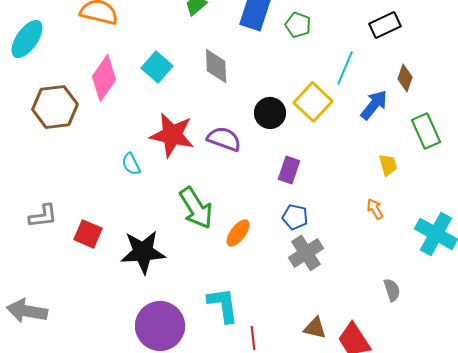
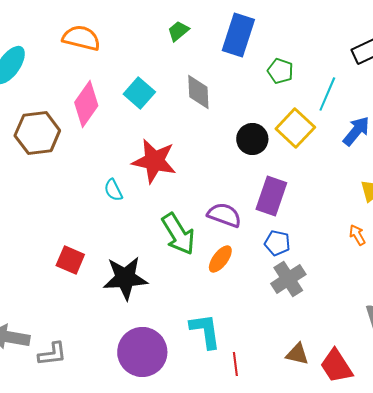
green pentagon: (298, 25) -> (280, 71), moved
purple semicircle: (224, 139) -> (224, 215), moved
purple rectangle: (289, 170) -> (271, 196), size x1.4
gray L-shape: (43, 216) -> (52, 354), moved

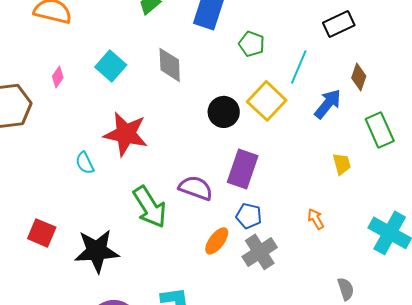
pink diamond: (86, 104) -> (58, 77), size x0.5
orange arrow: (357, 235) -> (316, 219), moved
orange ellipse: (220, 259) -> (217, 241), moved

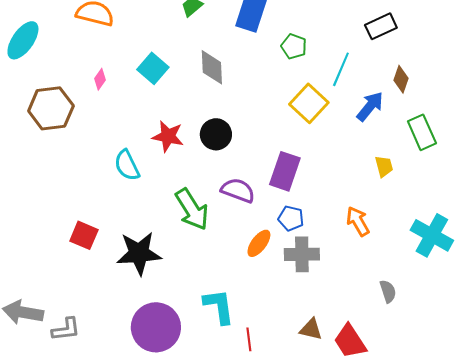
black circle: (224, 112) -> (216, 134), moved
red star: (126, 134) -> (168, 136), size x0.7
cyan semicircle: (85, 163) -> (127, 165), size x1.4
orange arrow: (316, 219) -> (358, 221), size x1.4
gray cross: (260, 252) -> (302, 254), turned 32

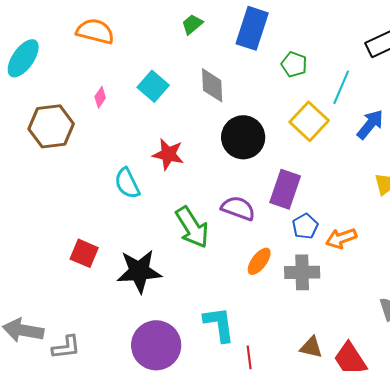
black circle: (216, 134) -> (243, 137), moved, size x1.4
blue pentagon: (291, 218) -> (305, 226), moved, turned 30
orange arrow: (358, 221) -> (341, 238), moved, turned -80

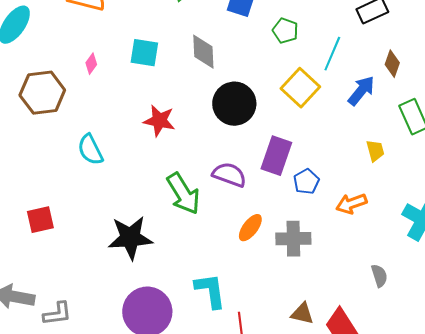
cyan square: (153, 86) -> (144, 53), turned -32
cyan semicircle: (127, 183) -> (90, 150), moved
blue pentagon: (305, 226) -> (306, 182), moved
orange arrow: (341, 238) -> (351, 204), moved
red square: (84, 253) -> (40, 220), moved, turned -36

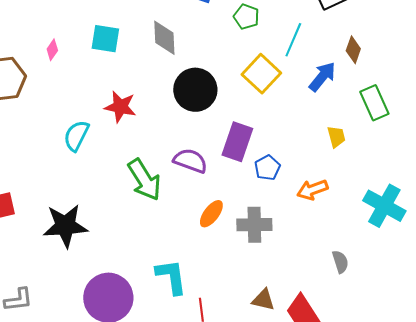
cyan semicircle: (90, 150) -> (76, 136), moved, turned 52
black star: (130, 238) -> (65, 226), moved

